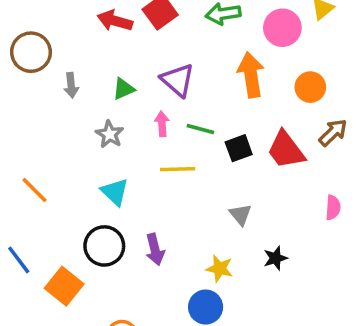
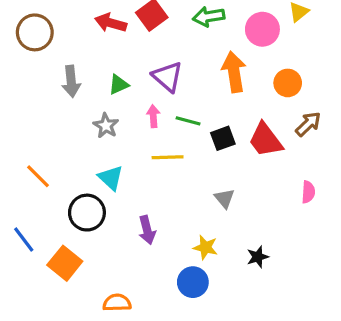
brown circle: (31, 52) -> (35, 32), moved
gray arrow: (71, 85) -> (71, 81), size x1.4
black circle: (104, 246) -> (87, 213), moved
black star: (275, 258) -> (258, 257), moved

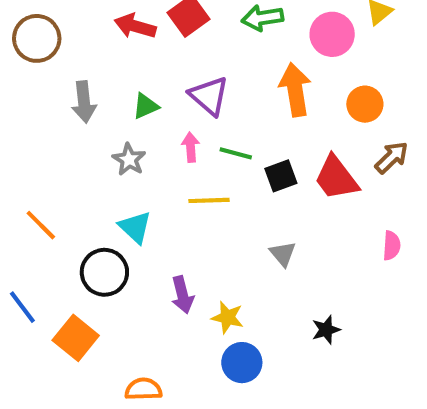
yellow star: (205, 247) -> (227, 317), moved

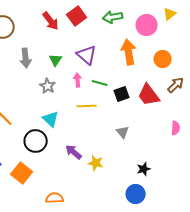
red arrow: (135, 26) -> (51, 21), turned -144
green triangle: (145, 106) -> (56, 60), turned -32
purple arrow: (182, 295) -> (74, 152), turned 144
blue circle: (242, 363) -> (136, 194), moved

